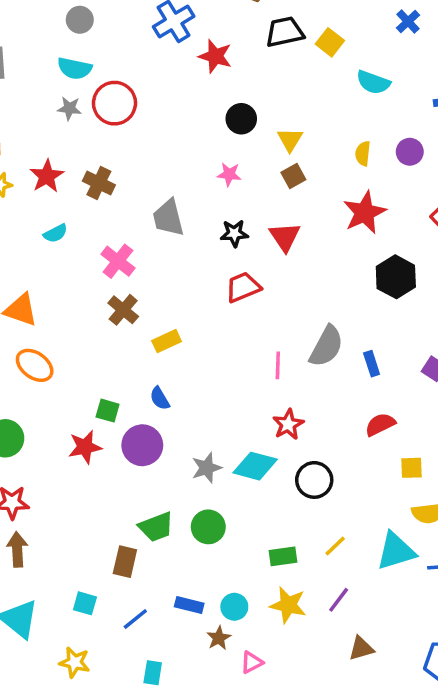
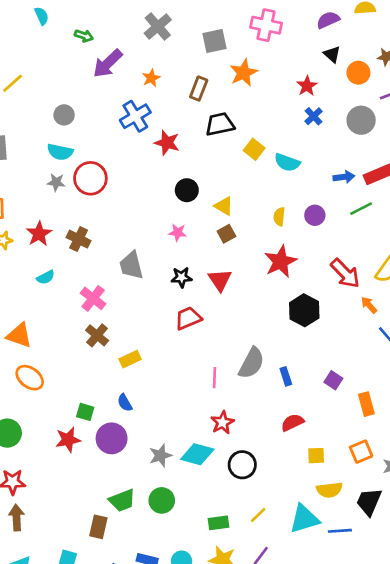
yellow square: (330, 42) -> (254, 149), moved
yellow triangle: (290, 140) -> (224, 206), turned -30

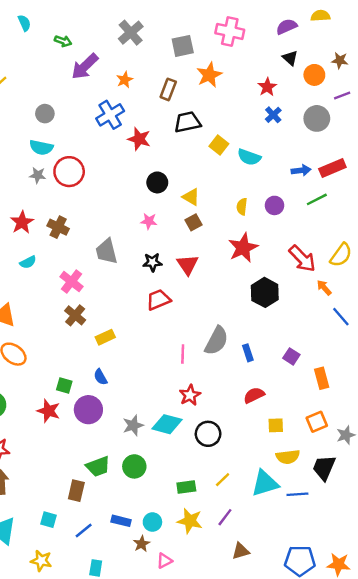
red star: (68, 440) -> (49, 411), turned 30

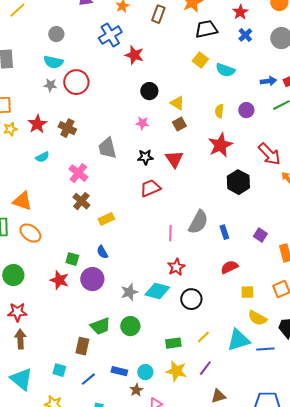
black trapezoid: (187, 122) -> (206, 29), moved
yellow semicircle: (288, 457) -> (257, 318), turned 36

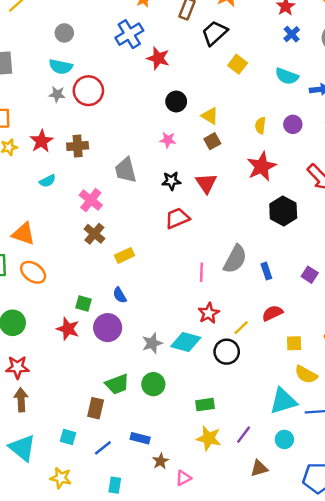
black trapezoid: (206, 29) -> (215, 33), moved, turned -30
cyan semicircle: (225, 70) -> (287, 76), moved
brown cross: (67, 128) -> (78, 146), turned -30
yellow line: (203, 337) -> (241, 328), moved
cyan circle: (145, 372) -> (284, 439), moved

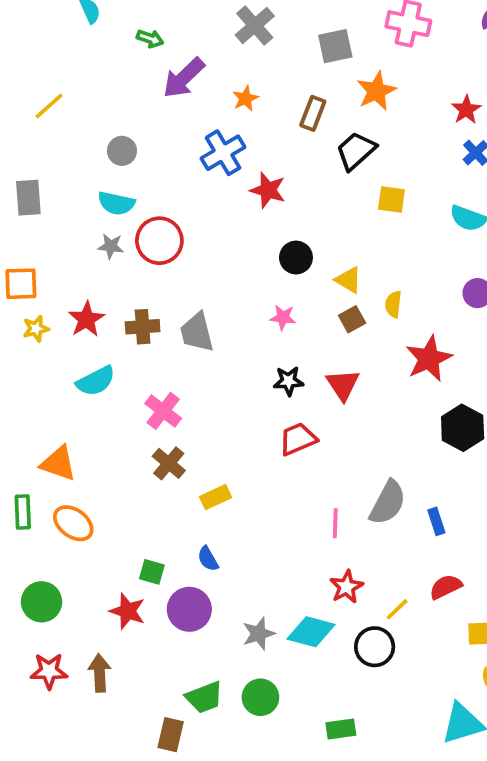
yellow square: (238, 64) -> (391, 199), turned -30
yellow semicircle: (260, 126) -> (393, 304), moved
gray trapezoid: (126, 170) -> (197, 332), moved
cyan semicircle: (47, 181) -> (96, 381), size x1.5
brown arrow: (21, 400) -> (100, 673), moved

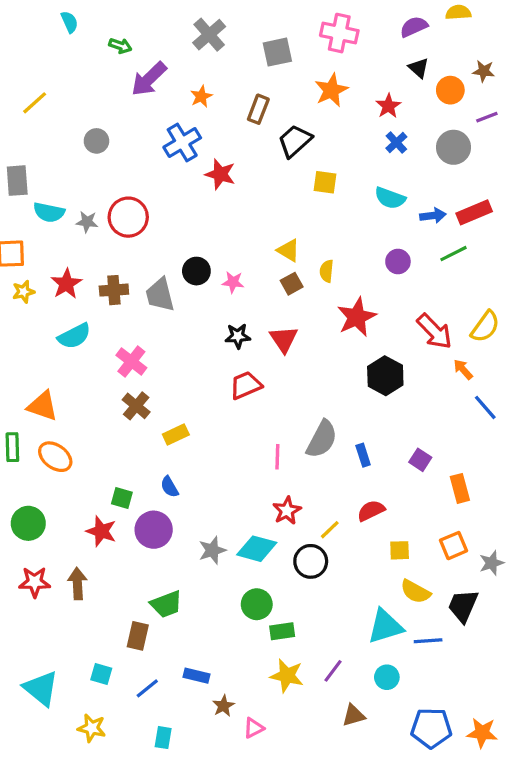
orange star: (376, 91) -> (331, 90), moved
cyan semicircle: (116, 203) -> (49, 212), moved
black circle: (296, 258) -> (196, 271), moved
green circle: (260, 697) -> (257, 604), moved

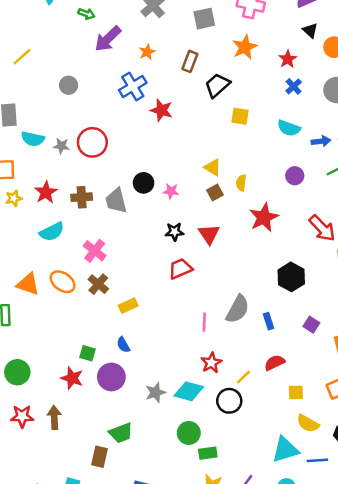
black hexagon: (385, 376) -> (291, 277), moved
orange ellipse: (55, 457) -> (63, 282), moved

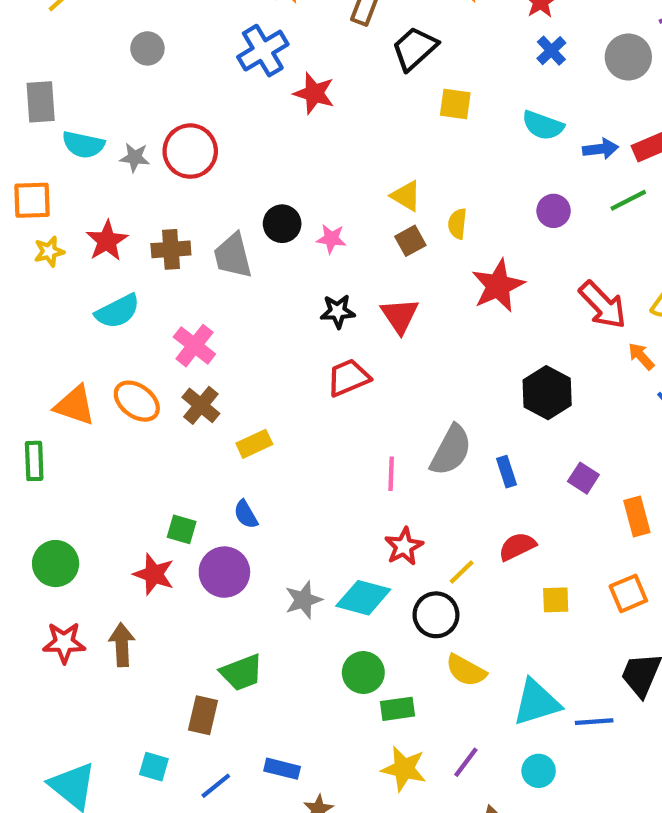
yellow semicircle: (308, 423) -> (466, 670), moved

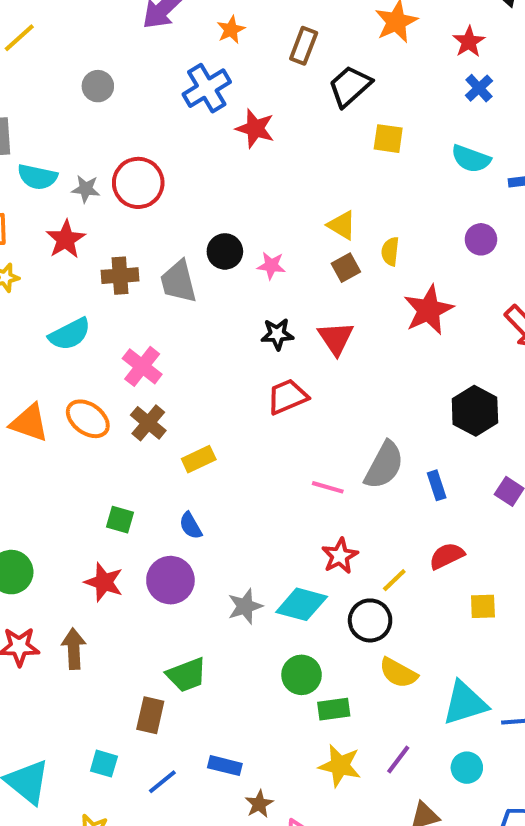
red star: (107, 241) -> (66, 239), moved
pink line: (391, 474) -> (328, 487), turned -76
green square: (182, 529) -> (120, 520), moved

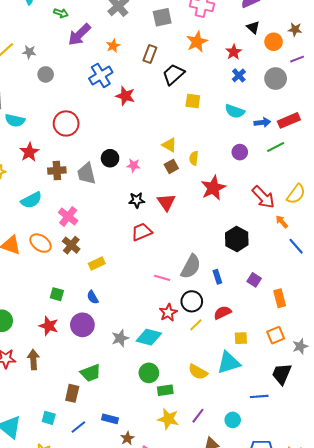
gray star: (86, 189) -> (29, 52), moved
black circle: (370, 620) -> (192, 301), moved
cyan triangle: (465, 703) -> (229, 363), moved

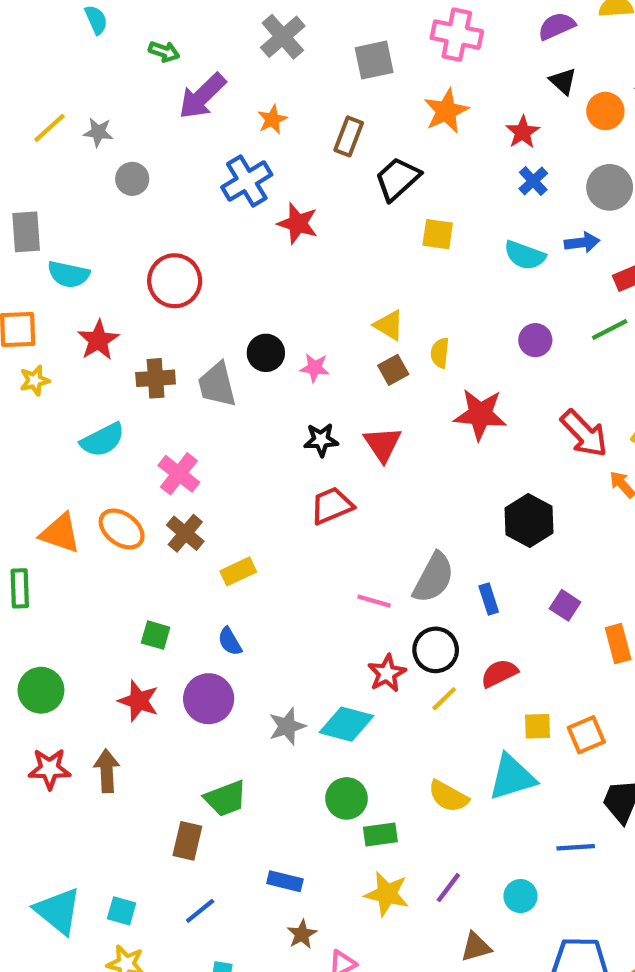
blue arrow: (262, 122) -> (582, 243), moved
red star: (213, 188) -> (480, 414), turned 30
orange square: (276, 335) -> (586, 735), moved
cyan square: (49, 418) -> (122, 911), moved
blue rectangle: (110, 419) -> (285, 881), moved

